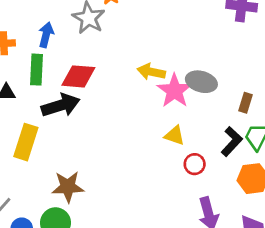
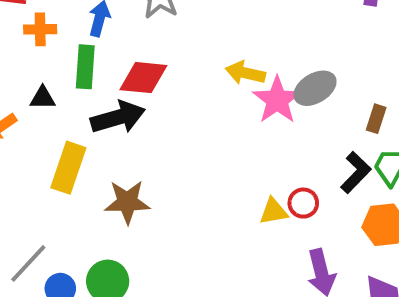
gray ellipse: (201, 82) -> (315, 88), turned -48
yellow triangle: (174, 135) -> (274, 211), moved, turned -30
brown star: (68, 187) -> (127, 202), moved

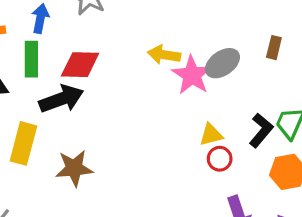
brown rectangle: (376, 119) -> (274, 48), moved
yellow triangle: (274, 211) -> (211, 135), moved

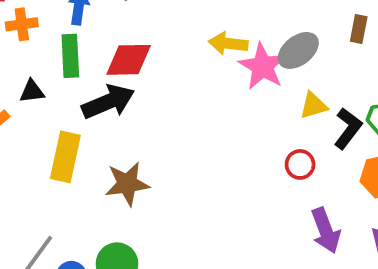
yellow triangle: (211, 135) -> (314, 106), moved

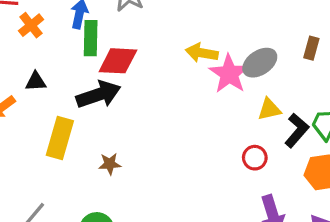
orange cross: (22, 24) -> (31, 25), turned -35
green rectangle: (70, 56) -> (91, 38), moved
brown star: (127, 184) -> (110, 164), size x0.6

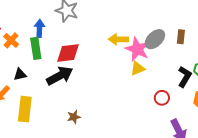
green rectangle: (91, 38) -> (36, 48), moved
brown rectangle: (311, 48) -> (181, 37), moved
yellow triangle: (269, 109) -> (138, 68), moved
yellow rectangle: (60, 138) -> (25, 109), moved

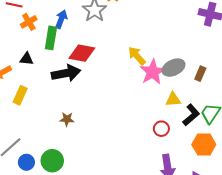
yellow arrow: (118, 39) -> (137, 56), turned 30
yellow triangle: (138, 68) -> (173, 99), moved
yellow rectangle: (25, 109) -> (20, 95), size x0.7

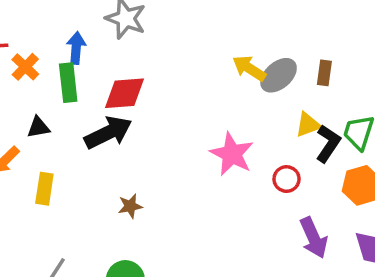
yellow arrow: (137, 56) -> (249, 68), moved
pink star: (153, 72) -> (232, 154), moved
yellow triangle: (173, 99) -> (308, 125), moved

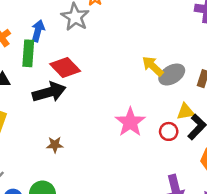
red diamond: (125, 93) -> (65, 67), turned 40
red circle: (287, 179) -> (169, 131), moved

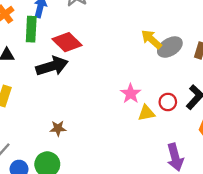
yellow triangle: (186, 112) -> (146, 113), moved
pink star: (130, 122) -> (131, 94), size x0.7
brown star: (55, 145) -> (58, 128), moved

